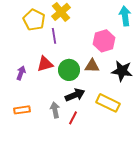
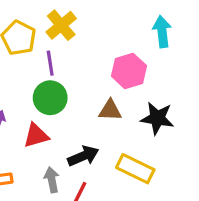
red triangle: (45, 64) -> (36, 136), moved
green circle: (69, 70) -> (50, 98), moved

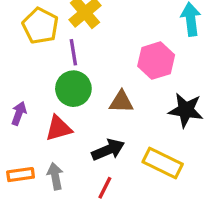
brown triangle: (110, 110) -> (121, 102), moved
gray arrow: (52, 180) -> (55, 176), moved

